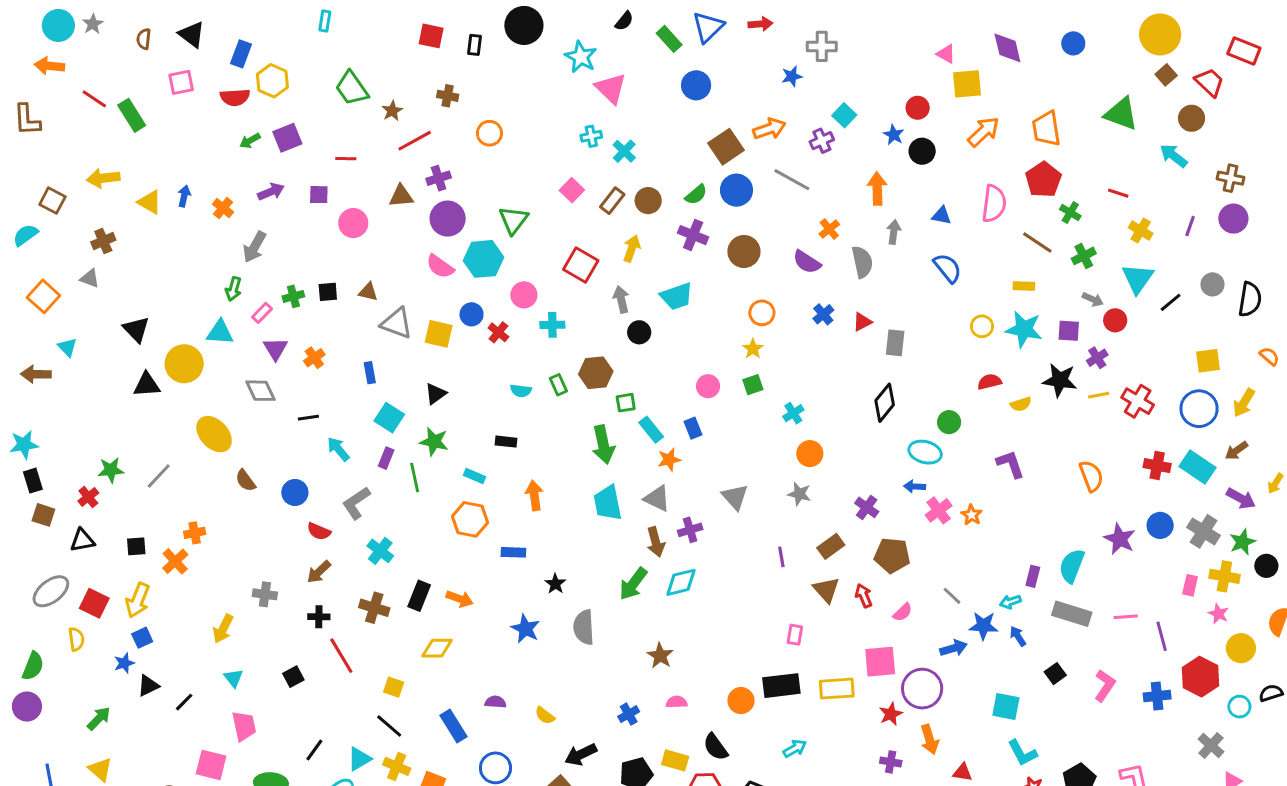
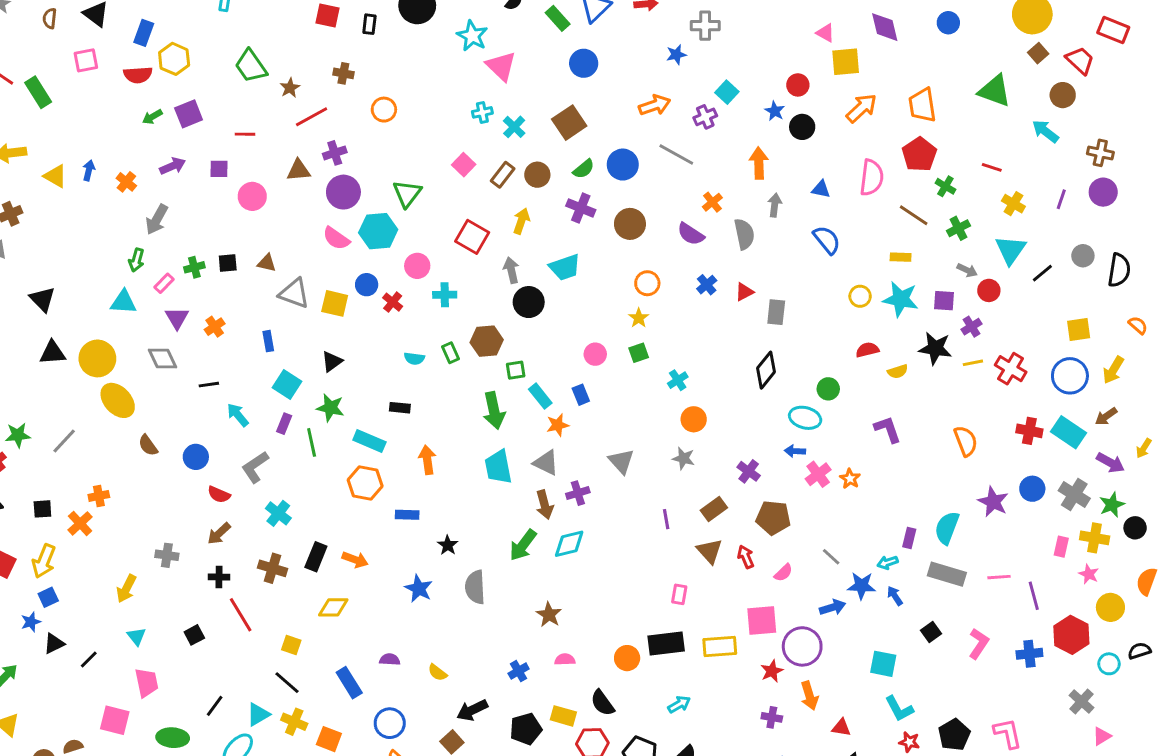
brown square: (726, 147) -> (569, 123), moved
black circle: (639, 332) -> (529, 302), size x1.4
yellow circle: (184, 364) -> (97, 358), moved
cyan rectangle: (475, 476) -> (369, 441), size x1.5

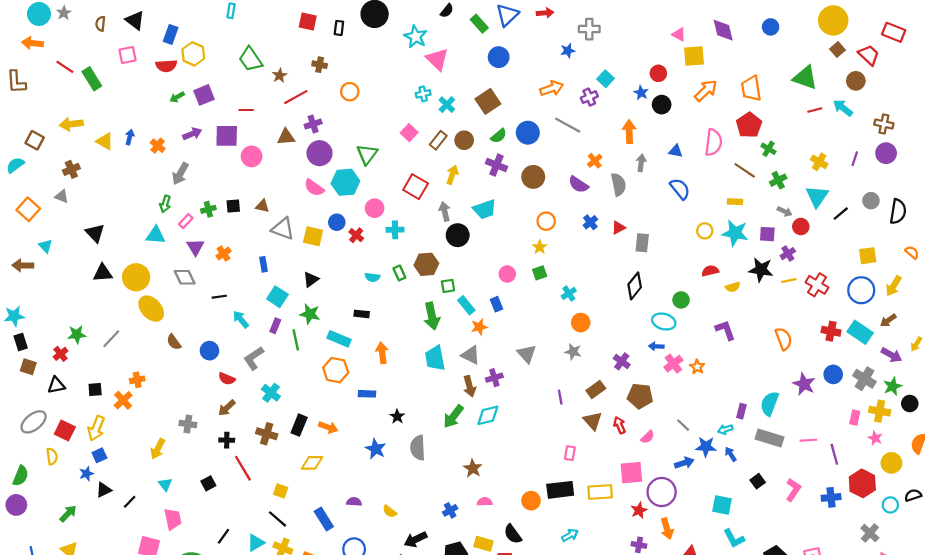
red line: (992, 167) -> (815, 110), moved, turned -32
purple square: (219, 169) -> (227, 136), size x1.6

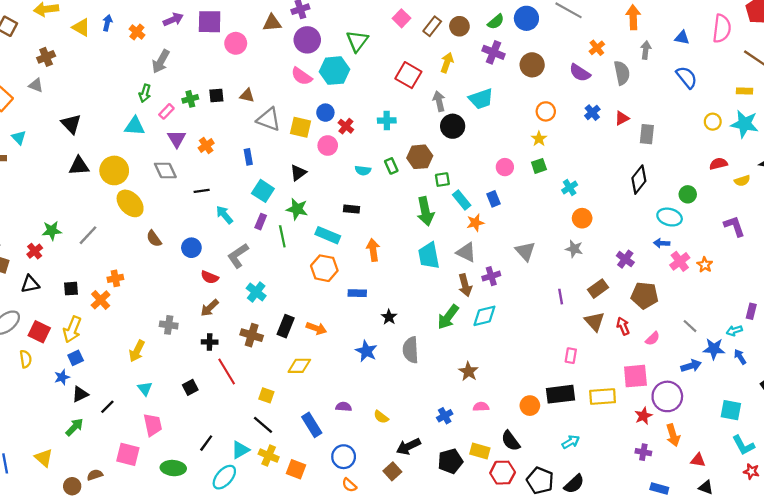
pink circle: (375, 208) -> (328, 145), moved
green arrow: (68, 514) -> (74, 427), moved

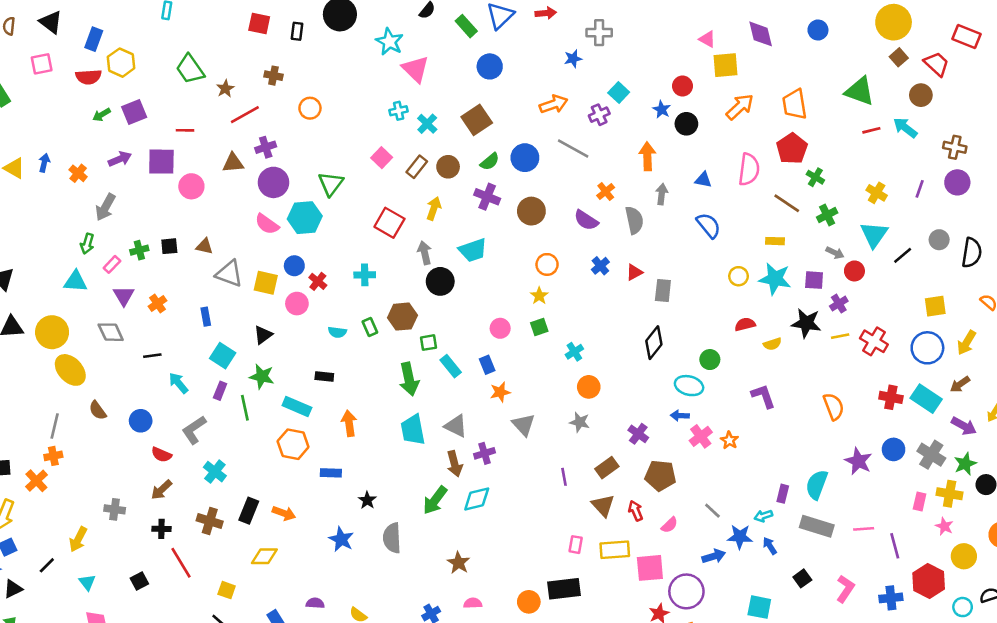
orange star: (475, 223) -> (500, 392), moved
gray line: (88, 235) -> (55, 426), moved, turned -30
yellow rectangle: (603, 396) -> (615, 550), moved
black line: (107, 407) -> (47, 565), moved

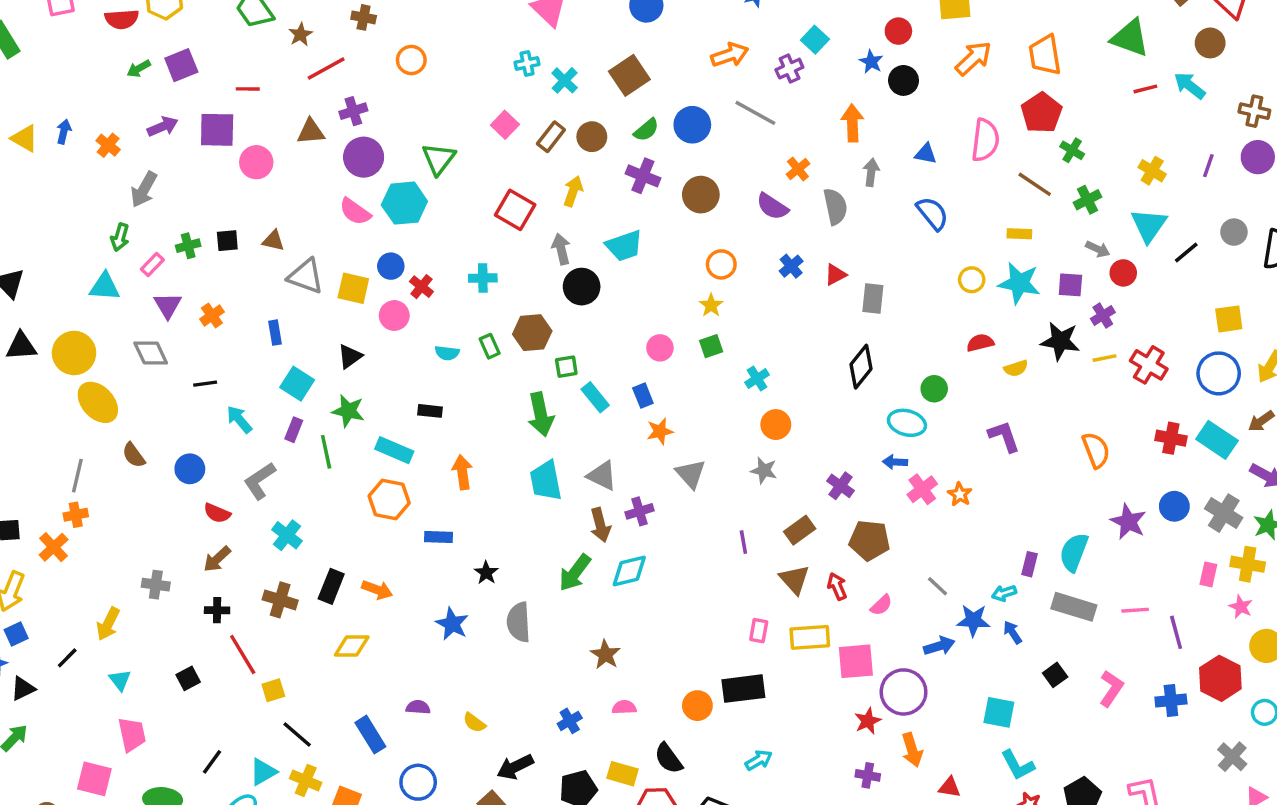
yellow square: (227, 590) -> (273, 690), moved, turned -36

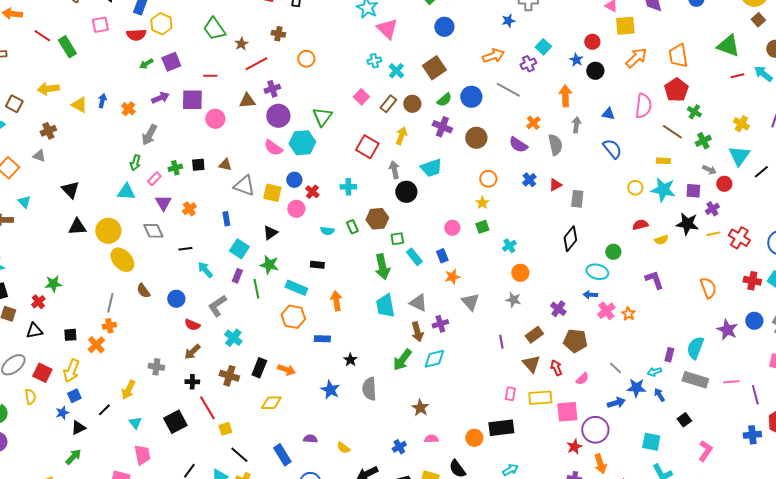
black square: (188, 678) -> (175, 422), size x1.6
pink L-shape: (1111, 689) -> (705, 451), moved

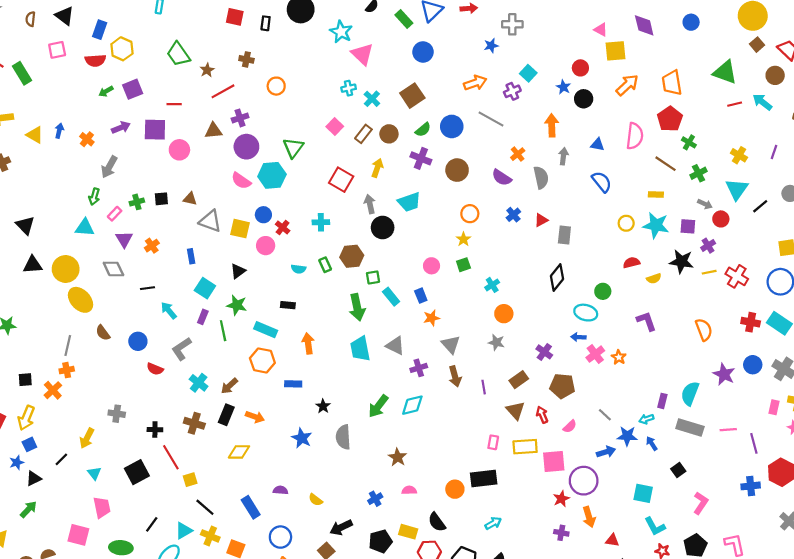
brown arrow: (417, 332) -> (455, 376), moved
brown arrow: (192, 352) -> (229, 386), moved

